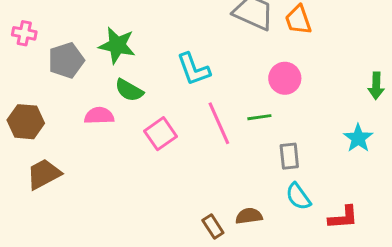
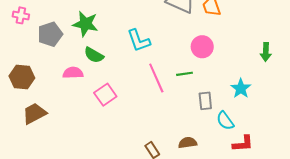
pink square: (161, 134) -> (105, 95), moved
cyan star: (358, 138) -> (241, 88), moved
cyan semicircle: (298, 197) -> (225, 121), moved
brown semicircle: (249, 216) -> (188, 143), moved

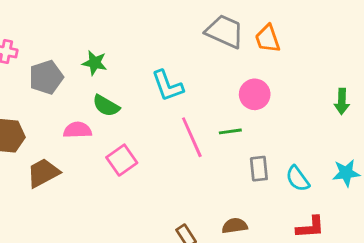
green star: (85, 24) -> (95, 63), size x0.7
cyan star: (241, 88) -> (346, 173), moved, turned 30
brown trapezoid: (34, 113) -> (43, 173), moved
cyan semicircle: (225, 121) -> (298, 179), moved

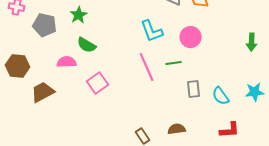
green star: (95, 63) -> (79, 15), turned 30
gray pentagon: (46, 77) -> (45, 25), turned 30
cyan L-shape: (167, 86) -> (152, 31), moved

